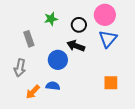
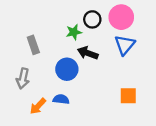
green star: (51, 19) -> (74, 32), moved
black circle: (79, 25) -> (92, 19), moved

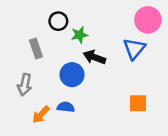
pink circle: (121, 17) -> (148, 20), moved
black circle: (92, 19) -> (58, 21), moved

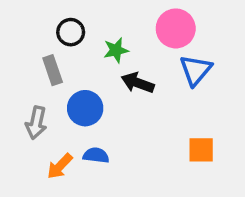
pink circle: (148, 20) -> (176, 28), moved
black circle: (58, 21) -> (71, 32), moved
blue circle: (72, 75) -> (85, 108), moved

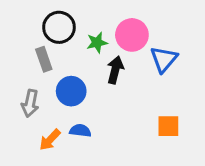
pink circle: (176, 28) -> (132, 35), moved
black circle: (71, 32) -> (59, 27), size x1.4
black arrow: (138, 83) -> (115, 70), turned 84

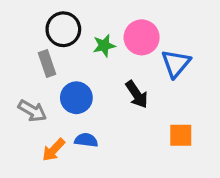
black arrow: (115, 70) -> (137, 94), moved, turned 132
gray arrow: (30, 103) -> (32, 111), turned -72

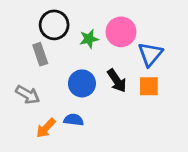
blue circle: (76, 98) -> (82, 83), moved
orange square: (181, 135) -> (149, 86), moved

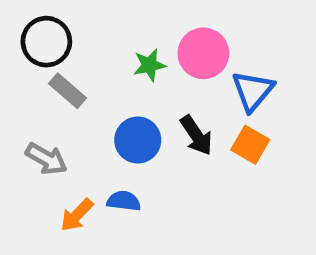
black circle: (54, 25) -> (46, 42), moved
gray rectangle: (40, 54) -> (67, 91), turned -30
orange square: (149, 86) -> (250, 145), turned 30

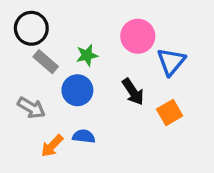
green star: (149, 65) -> (87, 55), moved
blue circle: (138, 140) -> (77, 90), moved
orange square: (250, 145) -> (170, 112), moved, turned 30

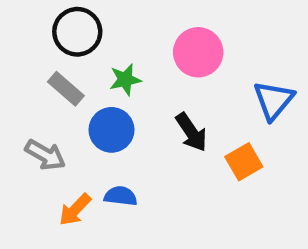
black circle: (31, 28) -> (77, 32), moved
blue triangle: (171, 62) -> (273, 100), moved

